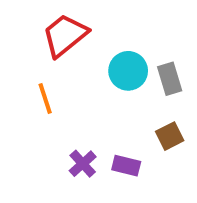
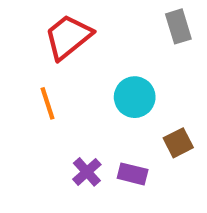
cyan circle: (128, 71) -> (135, 97), moved
gray rectangle: (170, 79) -> (178, 26), moved

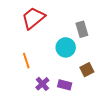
gray rectangle: (178, 26) -> (82, 29), moved
orange line: (47, 103) -> (26, 61), moved

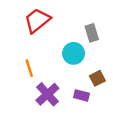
purple cross: (42, 84) -> (47, 94), size x1.5
purple rectangle: (65, 85) -> (81, 95), moved

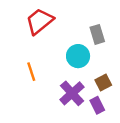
purple cross: (47, 94) -> (72, 93), moved
purple rectangle: (81, 95) -> (97, 105), moved, turned 49

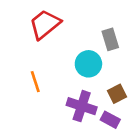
purple cross: (72, 93) -> (82, 106), turned -30
purple rectangle: (97, 105) -> (110, 120), turned -35

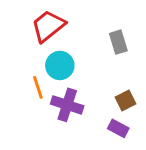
cyan circle: (88, 64) -> (60, 65), moved
purple cross: (82, 106) -> (67, 105), moved

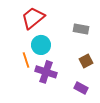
gray rectangle: (118, 42) -> (81, 29), turned -63
brown square: (126, 101) -> (86, 61), moved

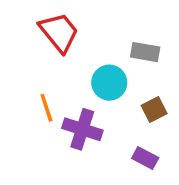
red trapezoid: (33, 18) -> (59, 32), turned 90
cyan circle: (41, 45) -> (109, 83), moved

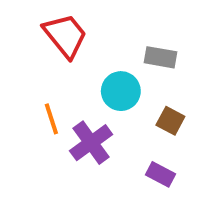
brown square: (154, 110) -> (170, 121), turned -35
purple cross: (82, 129) -> (91, 143), turned 36

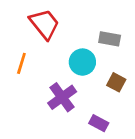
orange line: (51, 119) -> (21, 63), moved, turned 35
purple rectangle: (160, 174) -> (99, 123), moved

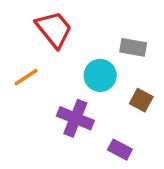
orange line: (21, 63) -> (26, 77), turned 40
purple cross: (62, 97) -> (75, 118), turned -32

